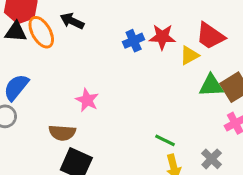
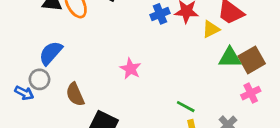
pink star: (87, 100) -> (130, 69), moved
brown semicircle: (62, 133) -> (75, 94), moved, turned 60

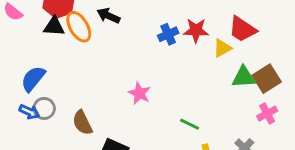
blue semicircle: (51, 53) -> (33, 79), moved
blue arrow: (24, 93) -> (29, 112), moved
green line: (186, 107) -> (190, 124), moved

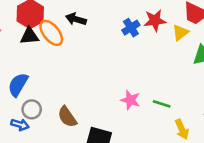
pink star: (139, 93) -> (130, 100), moved
blue arrow: (29, 112) -> (20, 125), moved

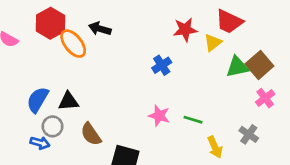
blue cross: (131, 28) -> (162, 65), moved
black triangle: (30, 36) -> (68, 101), moved

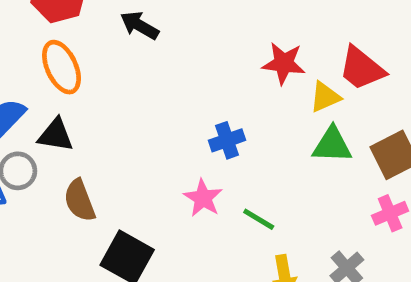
orange ellipse: (73, 44) -> (62, 67), moved
blue cross: (162, 65) -> (227, 140), moved
green triangle: (237, 67) -> (332, 145), moved

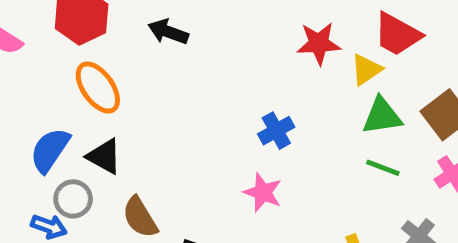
black triangle: (56, 135) -> (104, 156), turned 30
green line: (259, 219) -> (383, 168), moved

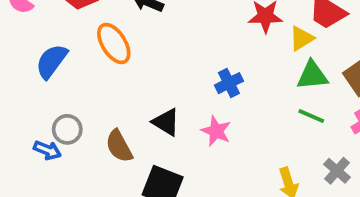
orange ellipse: (98, 87) -> (114, 43), moved
blue semicircle: (50, 150) -> (51, 61), moved
black triangle: (104, 156) -> (166, 122), moved

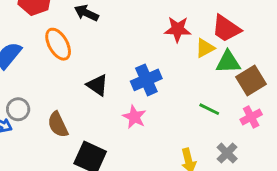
green triangle: (312, 75) -> (228, 62), moved
blue cross: (229, 83) -> (146, 80), size x1.4
black triangle: (166, 122) -> (97, 85), moved

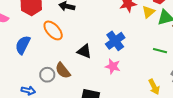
gray circle: (18, 109) -> (47, 75), moved
brown semicircle: (58, 125) -> (63, 71), moved

